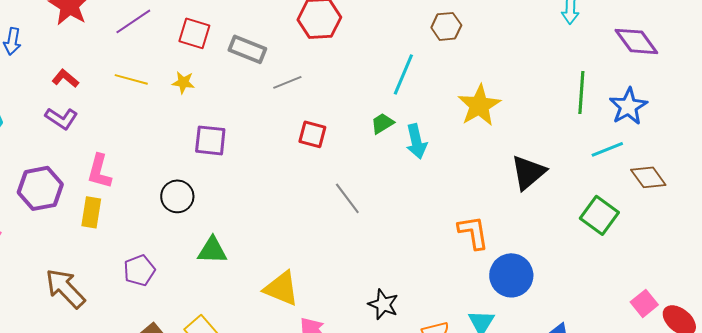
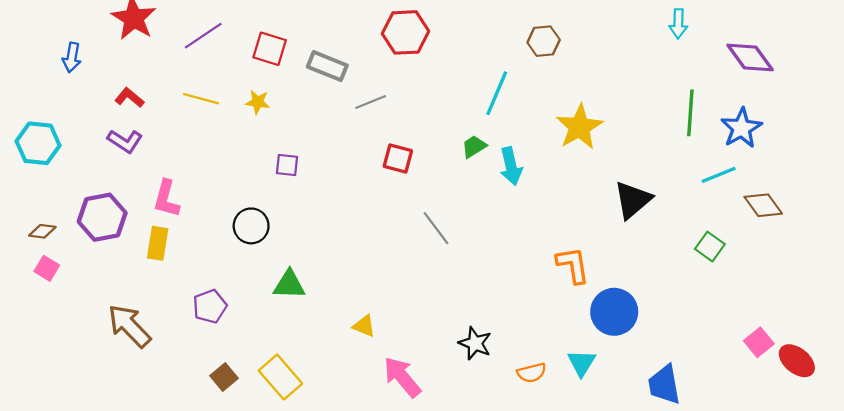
purple square: (210, 140) -> (287, 165), size x0.7
green square: (599, 215) -> (710, 247), size x0.7
yellow triangle: (281, 288) -> (364, 326), size x0.6

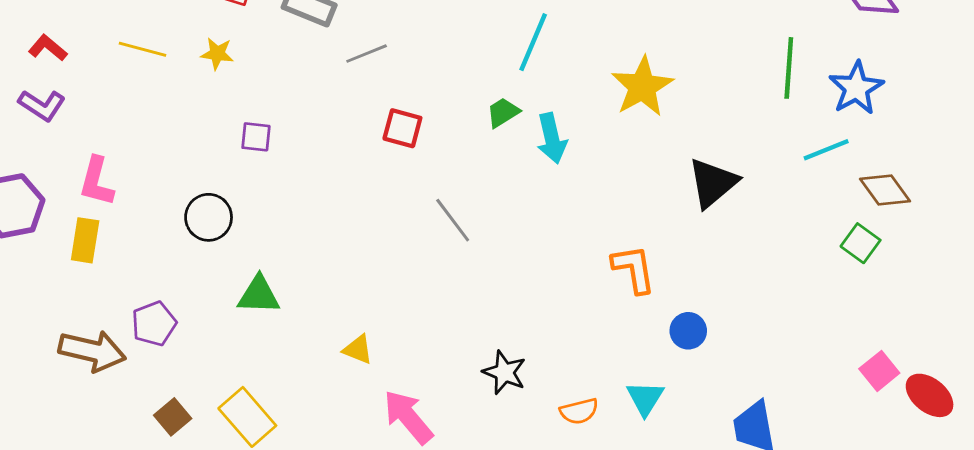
green square: (710, 247) -> (861, 243), moved
blue circle: (614, 312) -> (688, 331), size x0.6
brown arrow: (129, 326) -> (92, 351), moved, turned 147

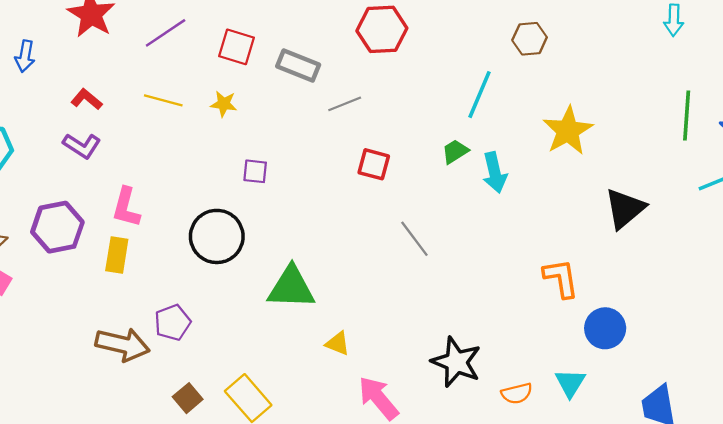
black circle: (209, 217) -> (217, 236), size x1.4
green triangle: (259, 295) -> (291, 288), moved, size x1.4
blue circle: (688, 331) -> (605, 328), size x1.4
black star: (504, 372) -> (456, 362), size x1.4

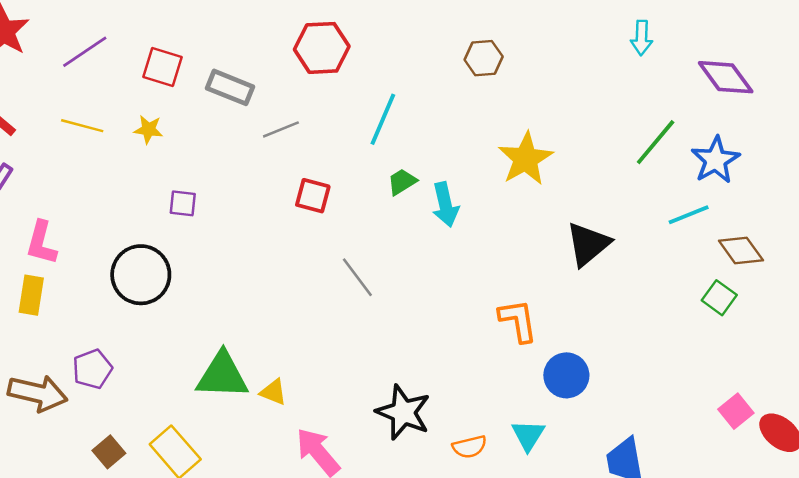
cyan line: (480, 95) -> (383, 119), moved
green line: (687, 115) -> (656, 142), turned 36
green triangle: (291, 288) -> (222, 375), moved

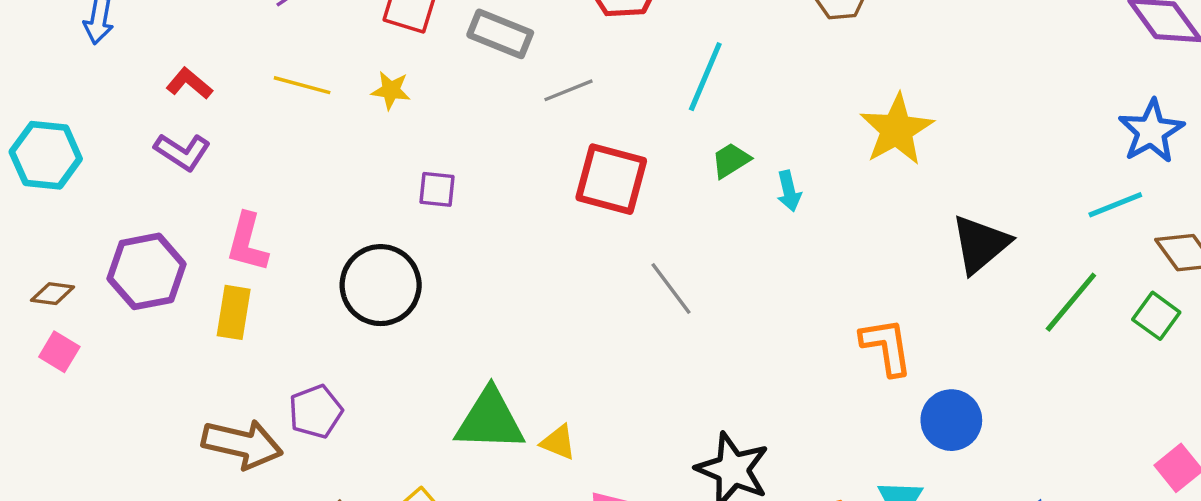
green line: (656, 142) -> (1071, 302), moved
red square: (313, 196) -> (611, 179), size x1.5
cyan arrow: (445, 205) -> (789, 191), size x0.7

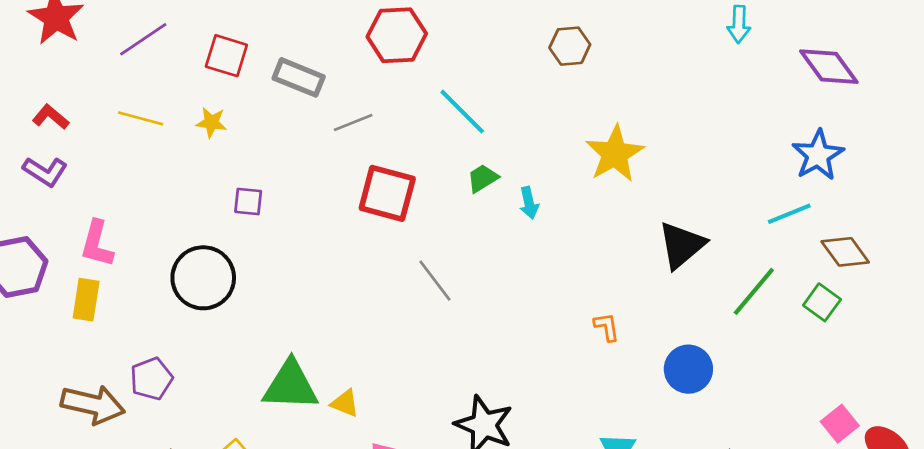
cyan line: (705, 77) -> (462, 112), turned -68
orange L-shape: (886, 347) -> (607, 327), size x0.6
blue circle: (951, 420) -> (688, 369), moved

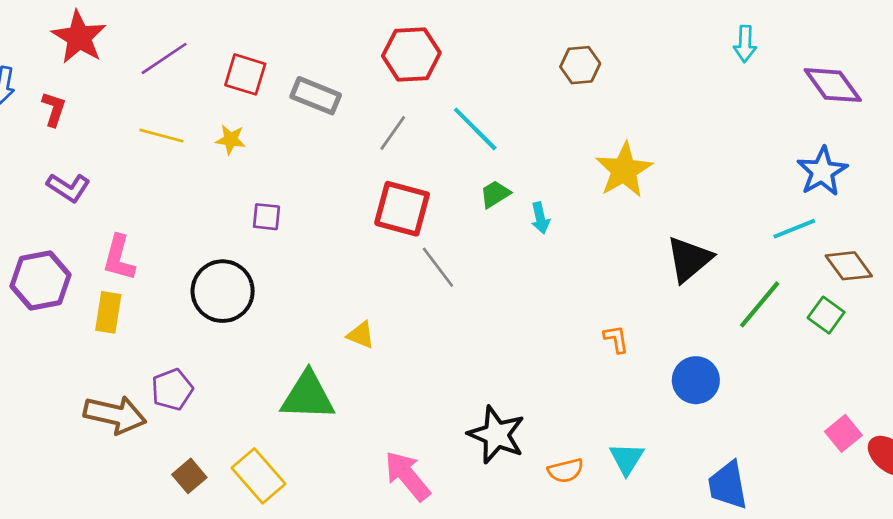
red L-shape: (51, 117) -> (54, 109), moved, turned 68
gray line: (353, 122) -> (393, 133), moved, turned -33
gray line: (435, 281) -> (438, 267), moved
yellow triangle: (345, 403) -> (361, 335), moved

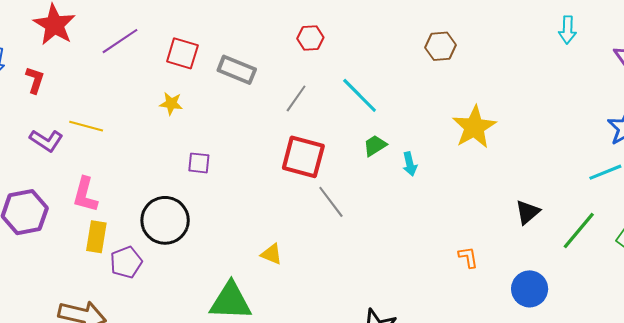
red hexagon: (411, 54) -> (310, 38), size x0.6
yellow line: (161, 136) -> (86, 126), moved
black triangle: (689, 259) -> (528, 212), moved, size x0.7
yellow rectangle: (108, 312) -> (96, 237), moved
purple pentagon: (172, 389) -> (126, 262), moved

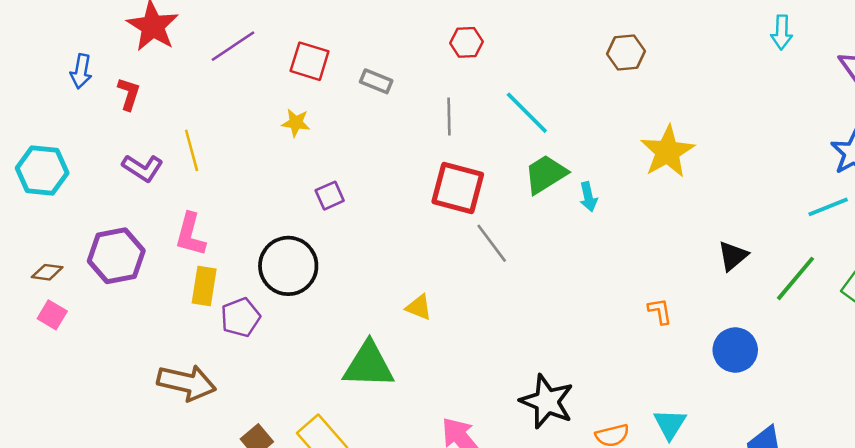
gray rectangle: (237, 70) -> (376, 81), size x0.7
gray line: (296, 98) -> (449, 116), turned -36
yellow line: (86, 126) -> (192, 150), turned 60
green trapezoid: (375, 146) -> (546, 174), size x1.5
purple square: (199, 163) -> (330, 196), turned -30

